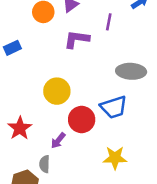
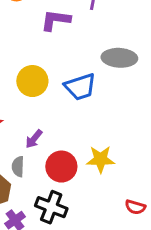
blue trapezoid: (114, 107) -> (80, 87), moved
red circle: (82, 120) -> (61, 167), moved

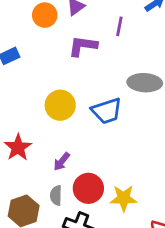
yellow star: (101, 159) -> (124, 198), moved
gray semicircle: (18, 167) -> (56, 195), moved

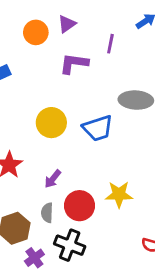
yellow star: (124, 198) -> (119, 194), moved

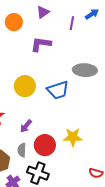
purple triangle: (67, 24) -> (43, 12), moved
purple line: (110, 44) -> (72, 23), moved

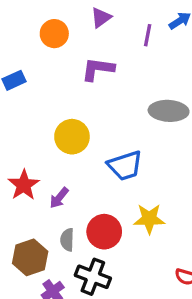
blue trapezoid: (58, 90) -> (125, 166), moved
purple arrow: (26, 126) -> (59, 198), moved

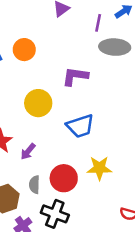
orange circle: (54, 34) -> (24, 50), moved
purple L-shape: (98, 69) -> (75, 76), moved
gray ellipse: (169, 111) -> (115, 47), moved

